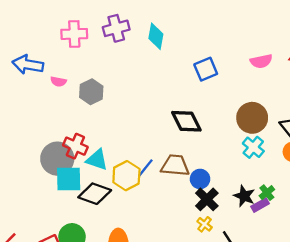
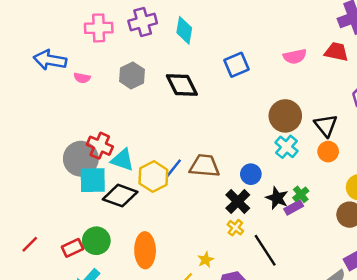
gray hexagon: (91, 92) -> (132, 75), moved
black diamond: (186, 121) -> (182, 85), moved
blue circle: (200, 179) -> (251, 174), moved

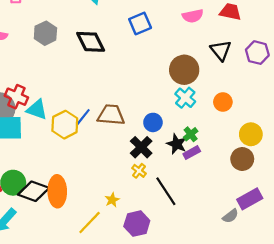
black triangle: (326, 125) -> (221, 50), moved
green cross: (301, 194) -> (191, 134), moved
black diamond: (120, 196) -> (34, 191), moved

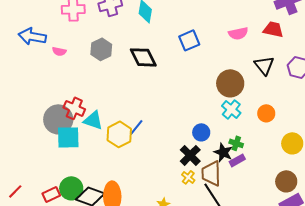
brown trapezoid: (111, 115) -> (211, 173), moved, turned -96
green cross: (191, 134) -> (236, 143), turned -32
brown circle: (242, 159) -> (286, 181), moved

